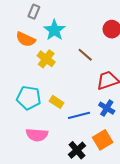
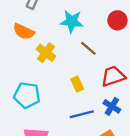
cyan star: (54, 30) -> (72, 21), moved, turned -30
yellow rectangle: (56, 102) -> (77, 84), moved, turned 32

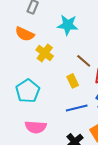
brown line: (88, 48) -> (84, 61), moved
cyan pentagon: (27, 95) -> (28, 91), turned 30

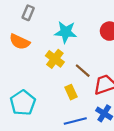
yellow cross: (45, 53) -> (55, 59), moved

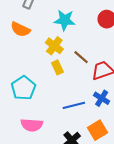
yellow rectangle: (71, 92) -> (57, 67), moved

